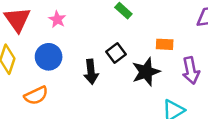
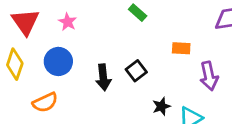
black square: (116, 53) -> (136, 71), moved
black star: (146, 72) -> (161, 106), moved, size x0.6

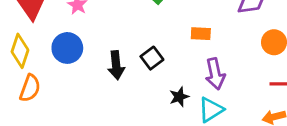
purple arrow: (209, 76) -> (215, 74), moved
orange semicircle: (45, 102) -> (30, 88), moved, turned -45

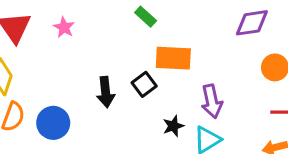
orange rectangle: (201, 34) -> (173, 58), moved, size x1.6
blue circle: (67, 48) -> (53, 123), moved

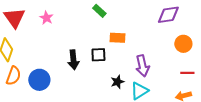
orange rectangle: (173, 58) -> (117, 38), size x0.7
black square: (144, 84) -> (98, 55), turned 35

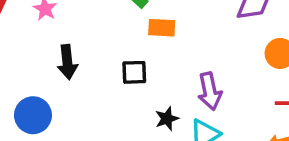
orange rectangle: (117, 38) -> (162, 28), moved
black arrow: (73, 60) -> (67, 62), moved

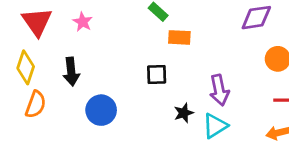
black arrow: (67, 62) -> (71, 72), moved
blue circle: (33, 115) -> (101, 110), moved

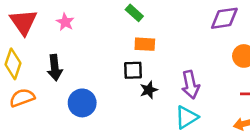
orange rectangle: (179, 37) -> (145, 44), moved
orange semicircle: (36, 104) -> (22, 98), turned -130
black star: (184, 113) -> (149, 90), moved

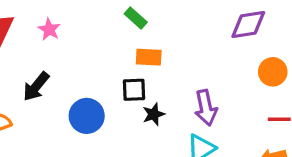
black arrow: (55, 68) -> (36, 87), turned 45
blue circle: (82, 103) -> (87, 116), moved

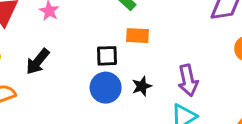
black square: (134, 90) -> (107, 56), moved
blue circle: (87, 116) -> (106, 88), moved

